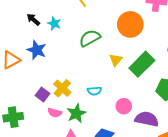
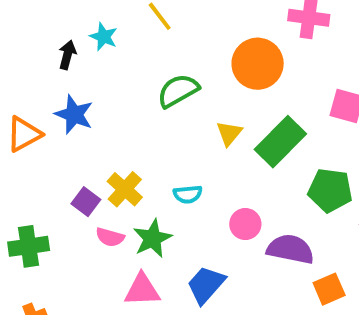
black arrow: (33, 20) -> (67, 55), turned 64
cyan star: (54, 23) -> (104, 37), moved

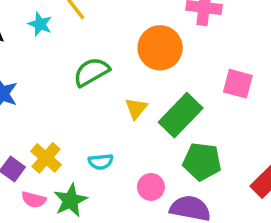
cyan star: (104, 37) -> (40, 24), moved
green pentagon: (330, 190) -> (202, 161), moved

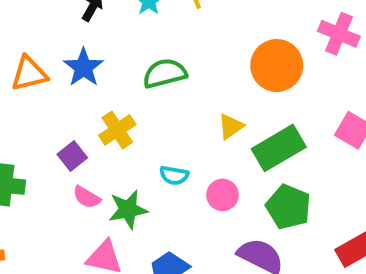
green semicircle: (91, 72) -> (165, 73), moved
yellow cross: (46, 158) -> (117, 130), moved
pink circle: (151, 187) -> (222, 195), moved

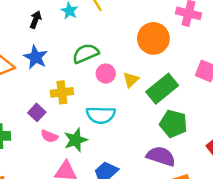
yellow cross: (117, 130) -> (62, 92), turned 35
cyan semicircle: (174, 175) -> (101, 115), size x1.6
pink circle: (222, 195) -> (106, 74), moved

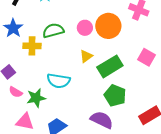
pink circle: (106, 74) -> (85, 28), moved
yellow cross: (62, 92) -> (32, 46), moved

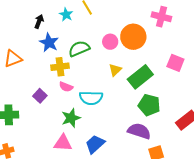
blue star: (13, 28) -> (49, 43), moved
pink semicircle: (16, 92) -> (66, 87), moved

